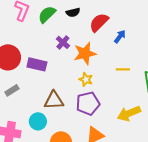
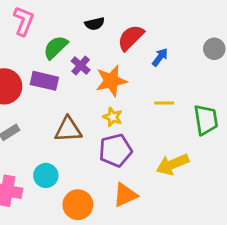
green semicircle: (47, 14) -> (56, 47), moved
purple rectangle: (37, 64) -> (44, 81), moved
brown triangle: (54, 100) -> (68, 130), moved

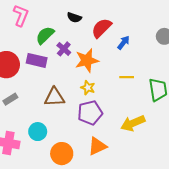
black semicircle: (95, 24) -> (74, 18), turned 32

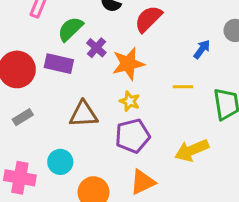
blue arrow: (123, 43) -> (202, 49), moved

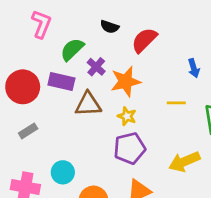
blue arrow: (202, 49) -> (194, 68), turned 126
brown triangle: (83, 114) -> (88, 104), moved

